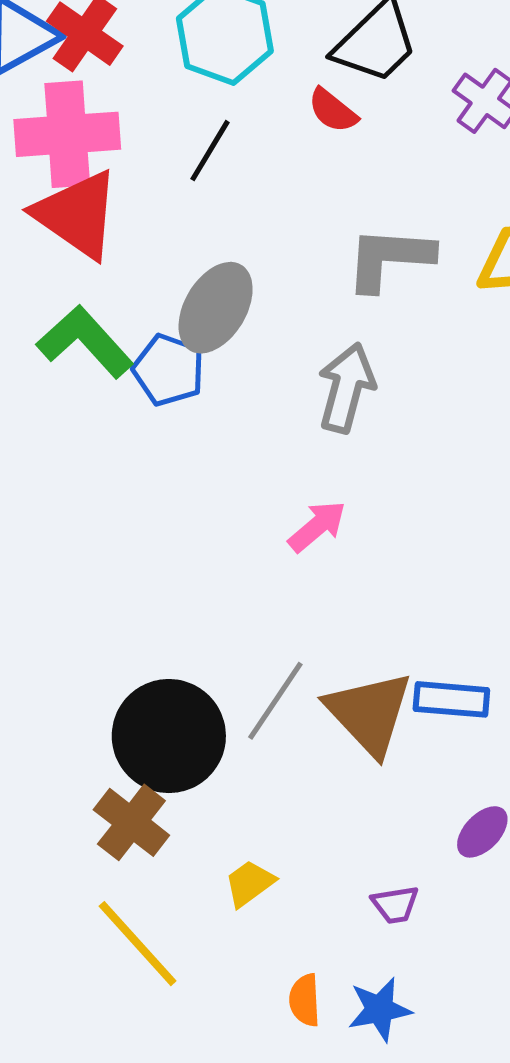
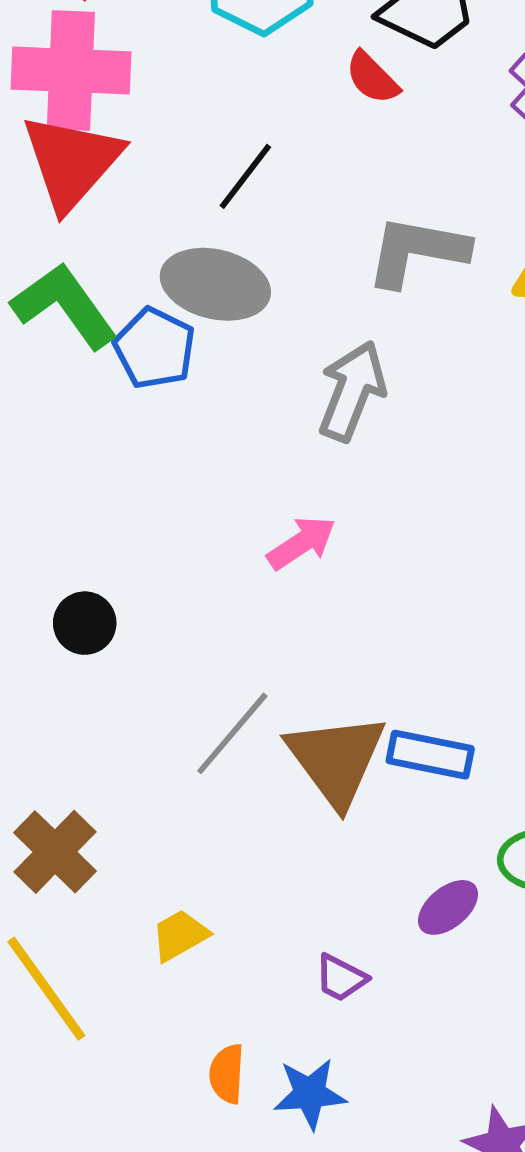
black line: (210, 151) -> (245, 176), moved
red triangle: (77, 215) -> (72, 162), turned 30
gray ellipse: (216, 308) -> (215, 284), turned 66
black circle: (169, 736) -> (85, 623), moved, size x0.5
purple trapezoid: (395, 905) -> (341, 978), turned 30

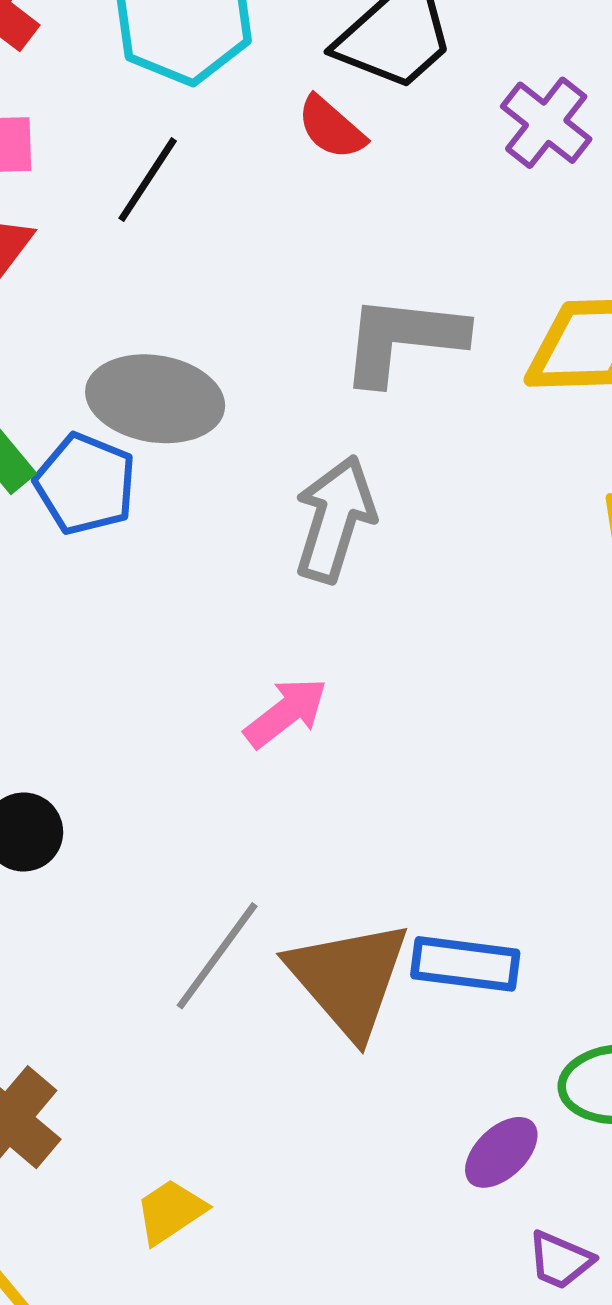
black line: (245, 176) -> (148, 180), moved
purple trapezoid: (341, 978) -> (560, 1260), moved

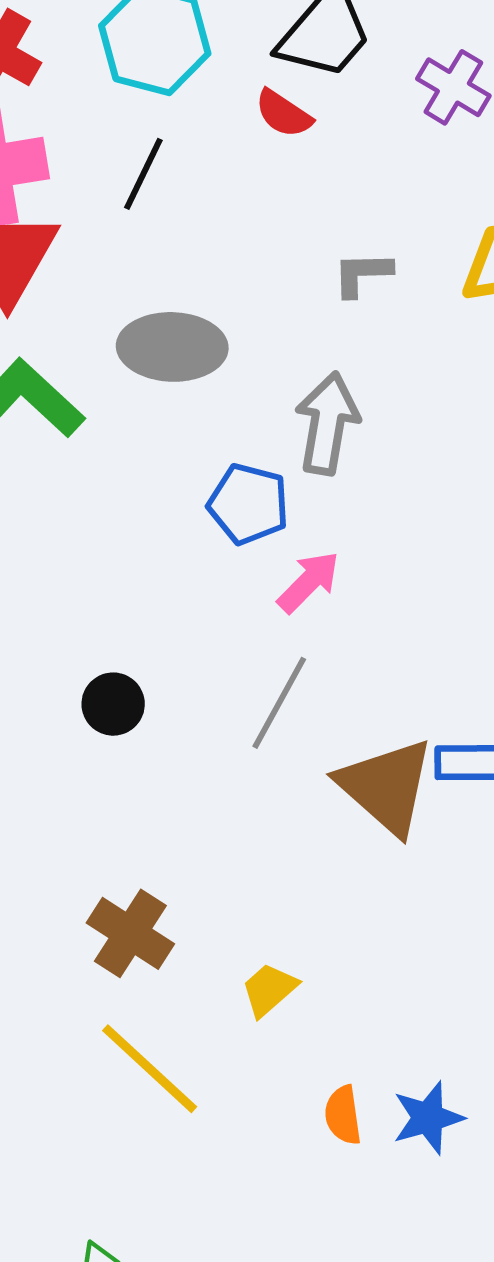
gray L-shape: (403, 339) -> (362, 274), size x0.6
blue pentagon: (85, 484) -> (248, 504), moved
gray line: (217, 956) -> (279, 703), moved

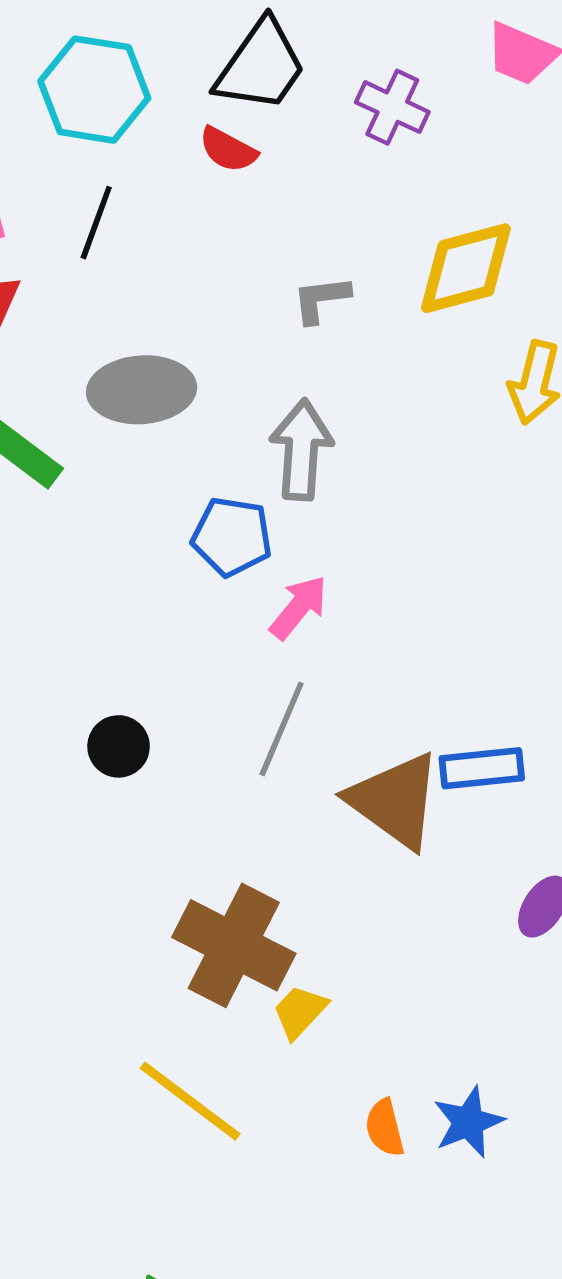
brown cross: (130, 933) -> (234, 945), moved, size x1.4

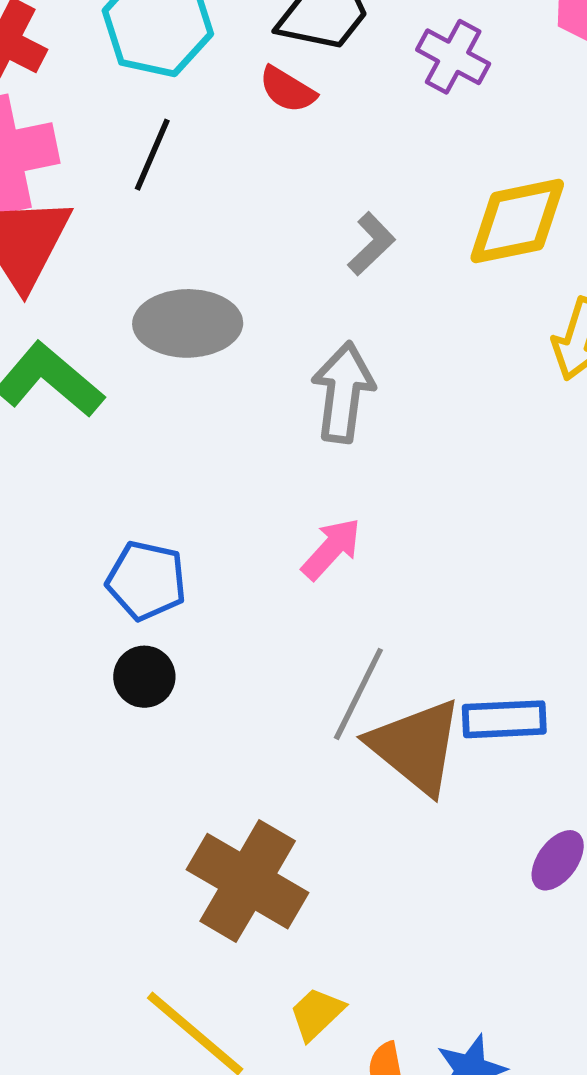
gray L-shape: (321, 299) -> (371, 244), turned 140
blue pentagon: (232, 537) -> (146, 580), moved
gray line: (282, 729) -> (358, 694), moved
yellow trapezoid: (300, 1012) -> (317, 1014), moved

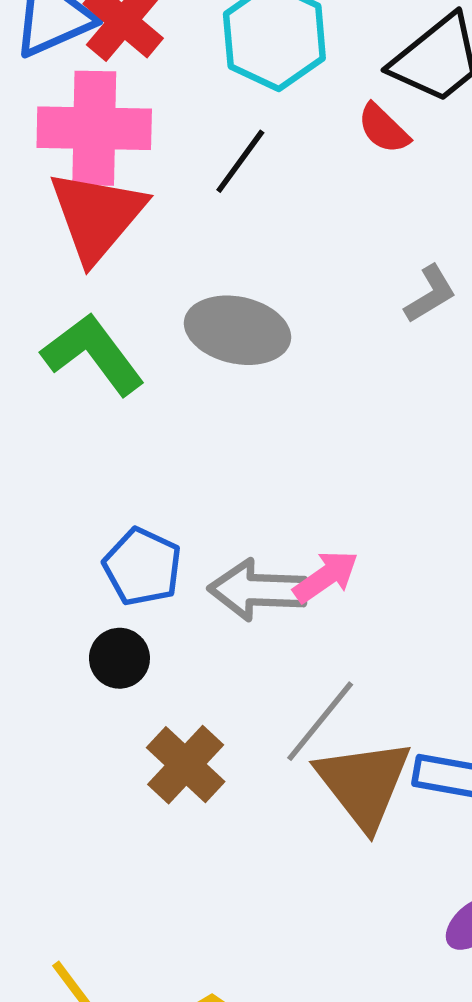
gray arrow: (343, 392) -> (258, 590), moved, turned -108
brown cross: (248, 881) -> (186, 765), moved, size x0.7

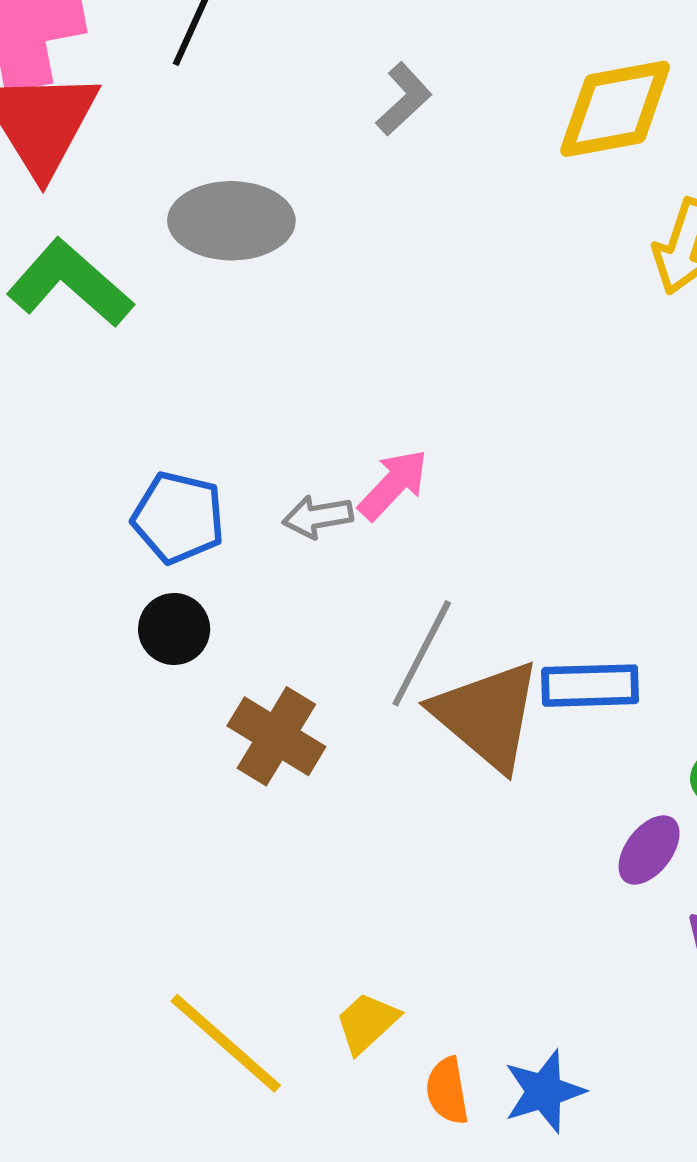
gray L-shape: (430, 294) -> (404, 99), moved
gray arrow: (258, 590) -> (318, 517), size x0.6

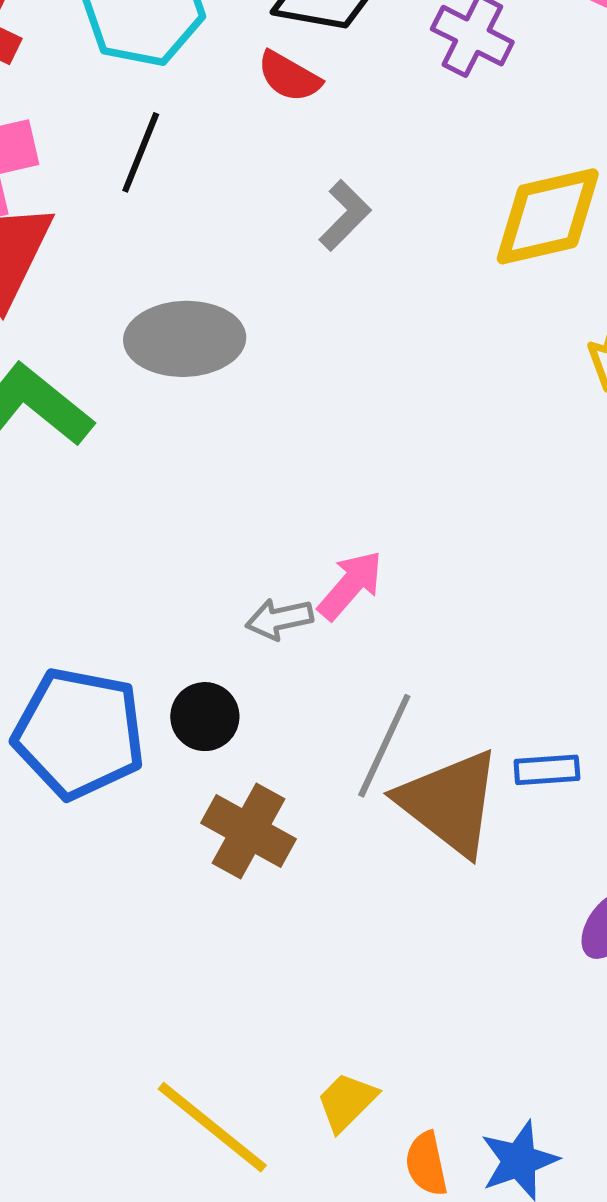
blue pentagon: (178, 518) -> (79, 733), moved, size x1.5
black circle: (174, 629) -> (205, 717), moved
blue rectangle: (590, 686) -> (547, 770), size x0.7

